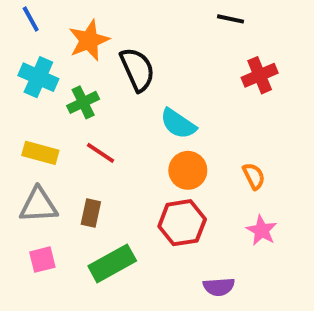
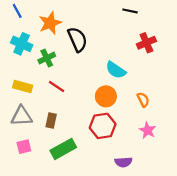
cyan semicircle: (178, 124) -> (116, 70), moved

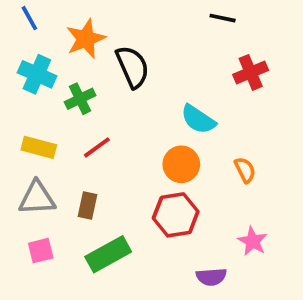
red line: (57, 86) -> (97, 147), turned -70
pink star: (148, 130) -> (253, 241), moved

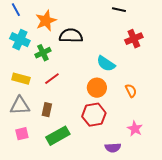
black semicircle: (133, 67) -> (71, 36), turned -65

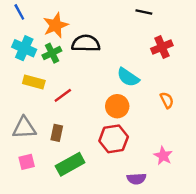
green cross: (43, 53) -> (52, 53), moved
yellow rectangle: (21, 79) -> (34, 82), moved
orange semicircle: (131, 91) -> (167, 100), moved

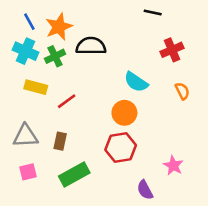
blue line: (19, 12) -> (29, 22), moved
orange semicircle: (167, 100) -> (182, 91), moved
purple semicircle: (137, 179) -> (145, 190), turned 66

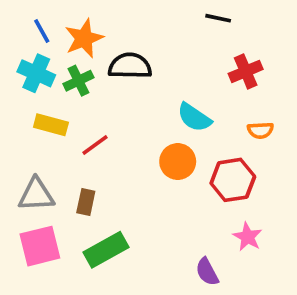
orange semicircle: (182, 91) -> (260, 130), turned 114
red hexagon: (121, 148) -> (233, 180), moved
pink square: (28, 172) -> (40, 246), size x1.6

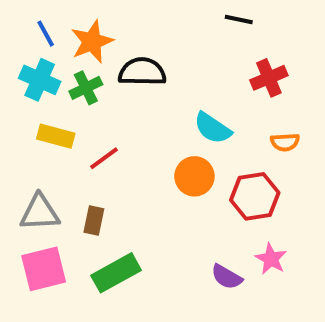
purple semicircle: (207, 272) -> (227, 277), moved, turned -32

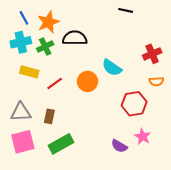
red cross: (269, 78) -> (152, 54), moved
cyan cross: (40, 80) -> (21, 42), turned -36
orange semicircle: (285, 142) -> (156, 81), moved
orange circle: (194, 176) -> (88, 81), moved

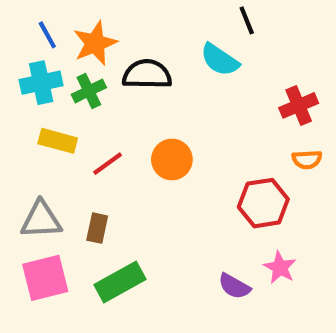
black line: (126, 10) -> (247, 20), turned 56
cyan semicircle: (112, 68) -> (220, 60), moved

